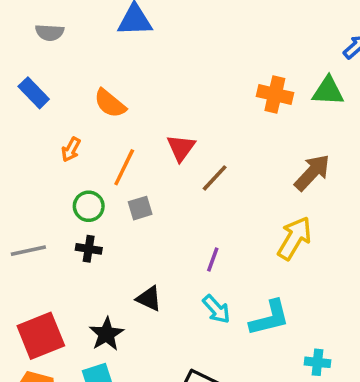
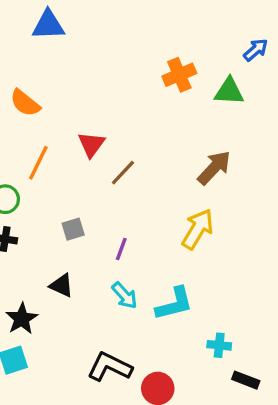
orange cross: (275, 95) -> (179, 75), moved, turned -36
gray square: (140, 208) -> (73, 229), moved

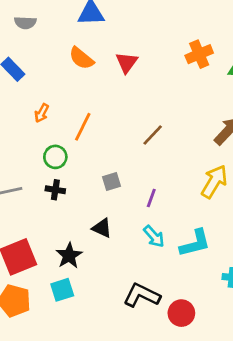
orange semicircle: (25, 103) -> (81, 58), moved
red triangle: (91, 144) -> (127, 62), moved

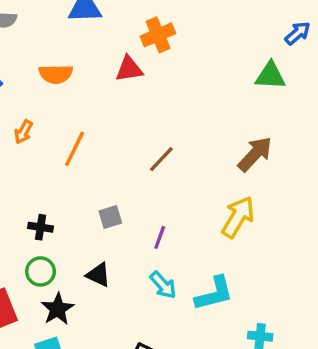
orange cross: (199, 54) -> (158, 35), moved
orange semicircle: (81, 58) -> (56, 74), moved, turned -40
red triangle: (127, 62) -> (129, 69), turned 45
green circle: (55, 157) -> (41, 271), moved

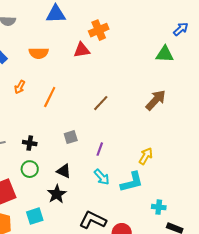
yellow arrow: (238, 217) -> (146, 156), moved, size x0.7
black star: (58, 309) -> (57, 194), moved

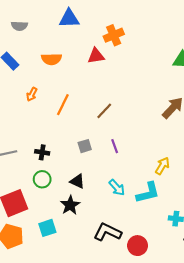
brown line: (101, 103) -> (104, 111), moved
purple line: (100, 149) -> (115, 146), moved, turned -40

